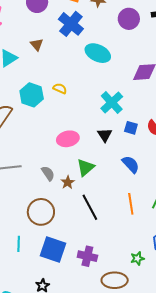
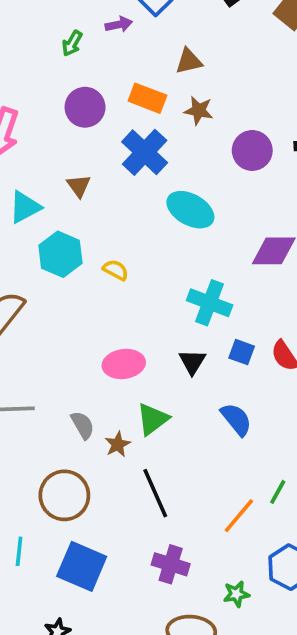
cyan hexagon: (32, 95) -> (60, 254), moved
cyan cross: (112, 103) -> (210, 303), turned -30
orange line: (131, 204) -> (239, 516), moved, turned 45
purple cross: (87, 256) -> (171, 564), moved

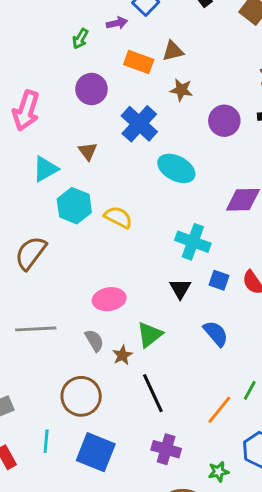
orange rectangle: (147, 98) -> (139, 62), moved
yellow semicircle: (116, 270) -> (118, 217), size x1.4
pink ellipse: (124, 364) -> (109, 299), moved

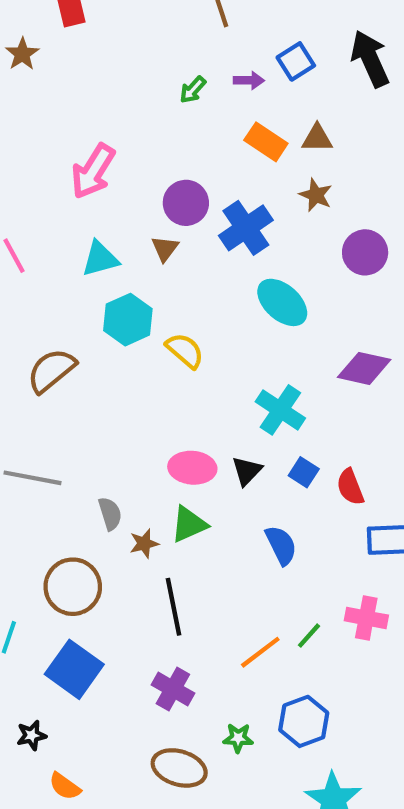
purple circle: (91, 89) -> (186, 203), moved
pink ellipse: (109, 299) -> (192, 468), moved

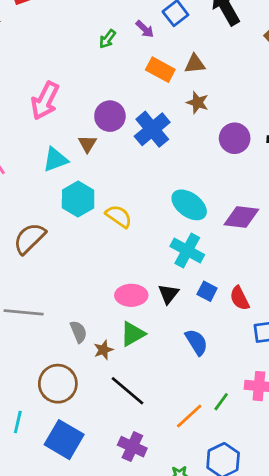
purple arrow: (249, 80) -> (145, 29), turned 48
brown triangle: (165, 249) -> (87, 144), moved
cyan ellipse: (282, 302) -> (189, 205), moved
black line: (174, 607) -> (127, 391), turned -33

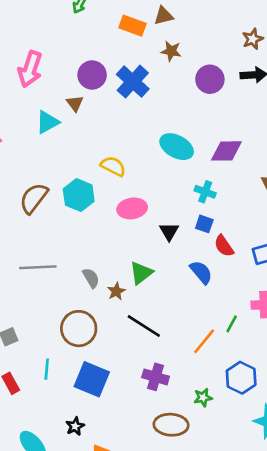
cyan hexagon: (78, 199) -> (79, 195), moved
cyan cross: (187, 250) -> (205, 192), moved, size x0.7
pink ellipse: (131, 295) -> (132, 208), moved
red semicircle: (240, 298) -> (224, 246), moved

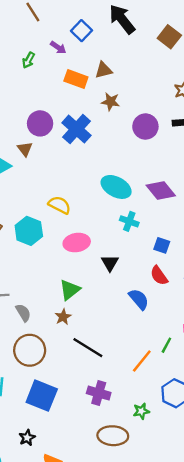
purple diamond: (226, 151) -> (161, 191), turned 52
cyan cross: (205, 192) -> (129, 221), moved
blue square: (204, 224) -> (162, 245), moved
green triangle: (141, 273) -> (70, 290), moved
gray semicircle: (91, 278) -> (23, 313), moved

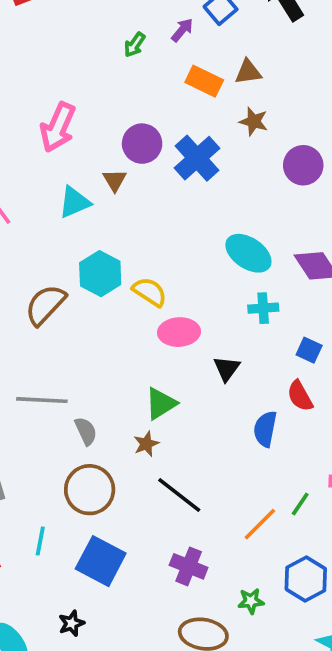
purple arrow: (58, 47) -> (182, 30), turned -91
yellow semicircle: (59, 205) -> (150, 292), moved
cyan cross: (129, 221) -> (263, 308), turned -30
cyan hexagon: (29, 231) -> (100, 274), moved
blue semicircle: (139, 299) -> (265, 429), turned -135

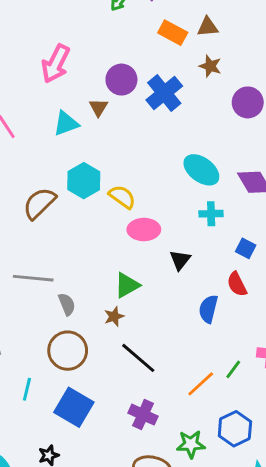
green star: (251, 601) -> (191, 444), size x1.4

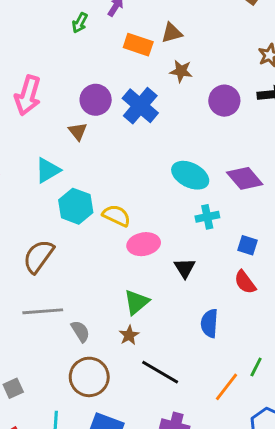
cyan triangle: (66, 123) -> (48, 170), moved
brown semicircle: (39, 203) -> (38, 256), moved
blue semicircle: (208, 309) -> (209, 323), moved

